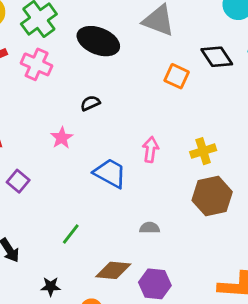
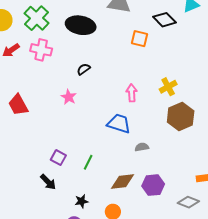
blue trapezoid: (110, 173) -> (119, 124), moved
purple square: (18, 181) -> (58, 158), moved

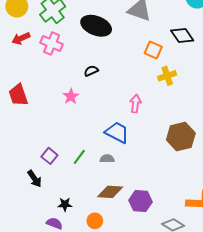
yellow cross: (168, 87) -> (167, 76), moved
gray semicircle: (142, 147) -> (107, 159), moved
green line: (88, 162) -> (79, 157), moved

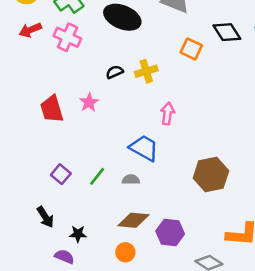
yellow cross: (167, 76) -> (146, 71), moved
red trapezoid: (18, 95) -> (52, 109), moved
brown hexagon: (181, 137) -> (211, 175), moved
black arrow: (35, 179) -> (45, 217), moved
orange circle: (95, 221) -> (125, 252), moved

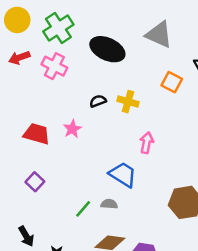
yellow cross: (146, 71) -> (128, 102), turned 30
red trapezoid: (52, 109) -> (37, 134), turned 120
purple square: (61, 174) -> (35, 182), moved
green line: (97, 176) -> (83, 209), moved

